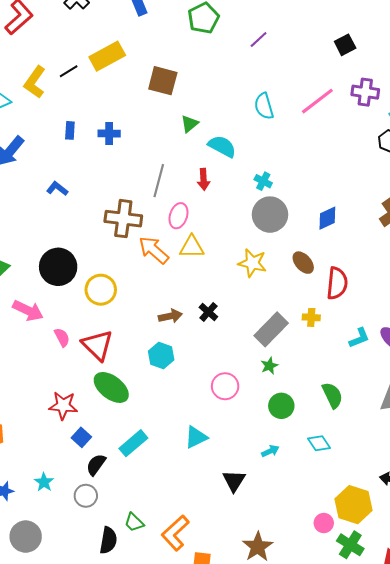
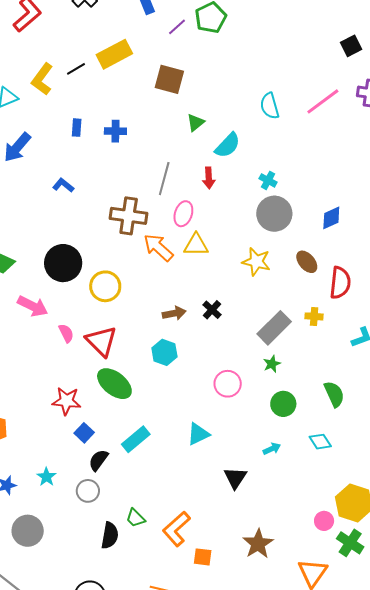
purple line: (259, 40) -> (177, 27), moved
cyan semicircle: (222, 146) -> (228, 145), turned 104

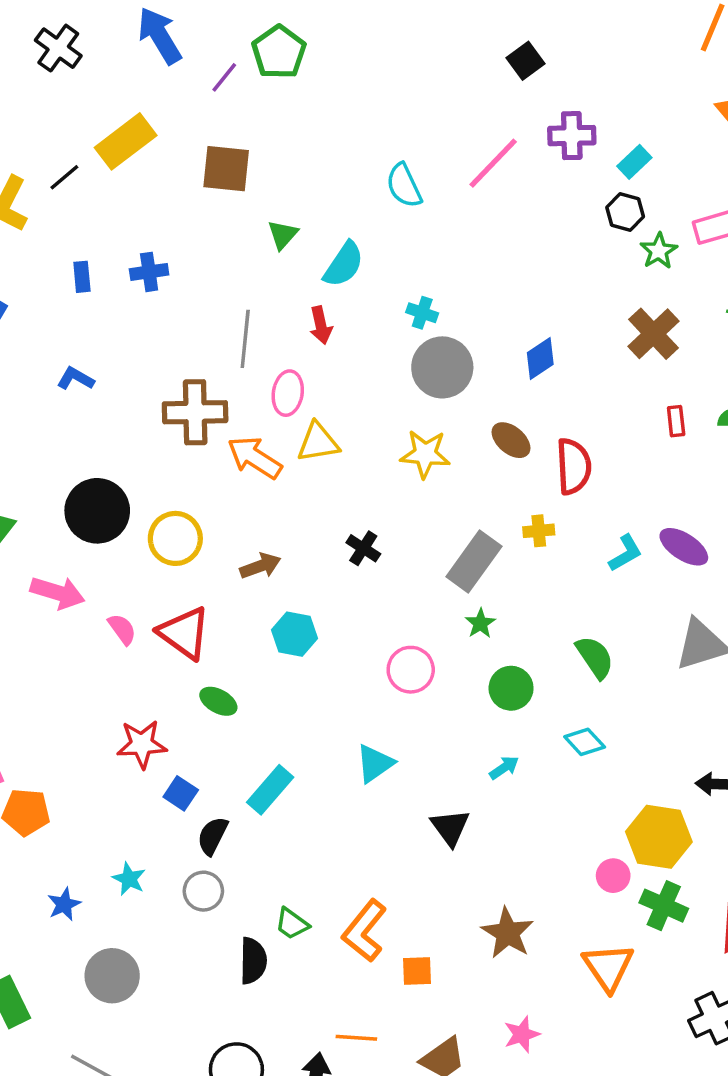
brown arrow: (174, 313) -> (260, 566), moved
green ellipse: (114, 384) -> (218, 701), size x0.6

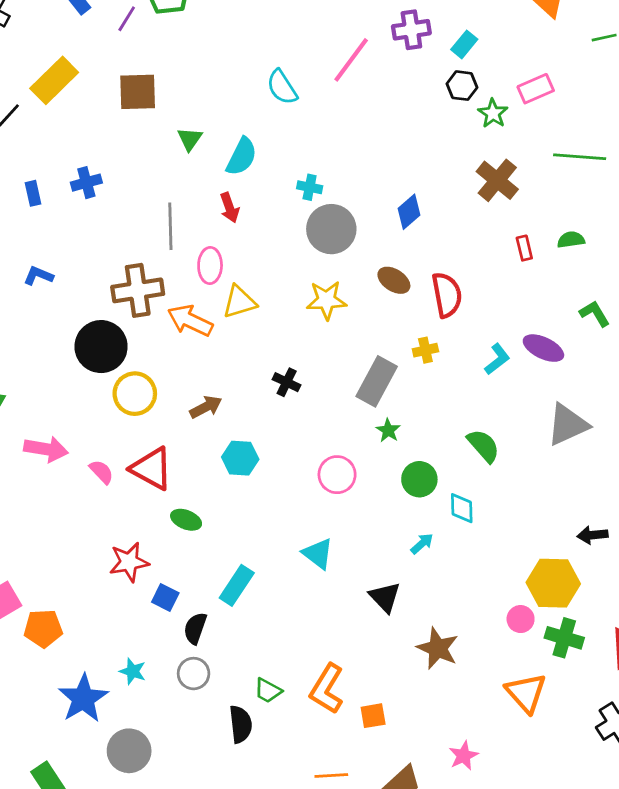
black circle: (97, 511) -> (101, 347), moved
cyan diamond: (585, 742) -> (462, 508), moved, turned 48
cyan triangle: (375, 763) -> (318, 554), turned -40
blue star: (64, 904) -> (83, 698), size x1.8
brown star: (508, 933) -> (438, 648), moved

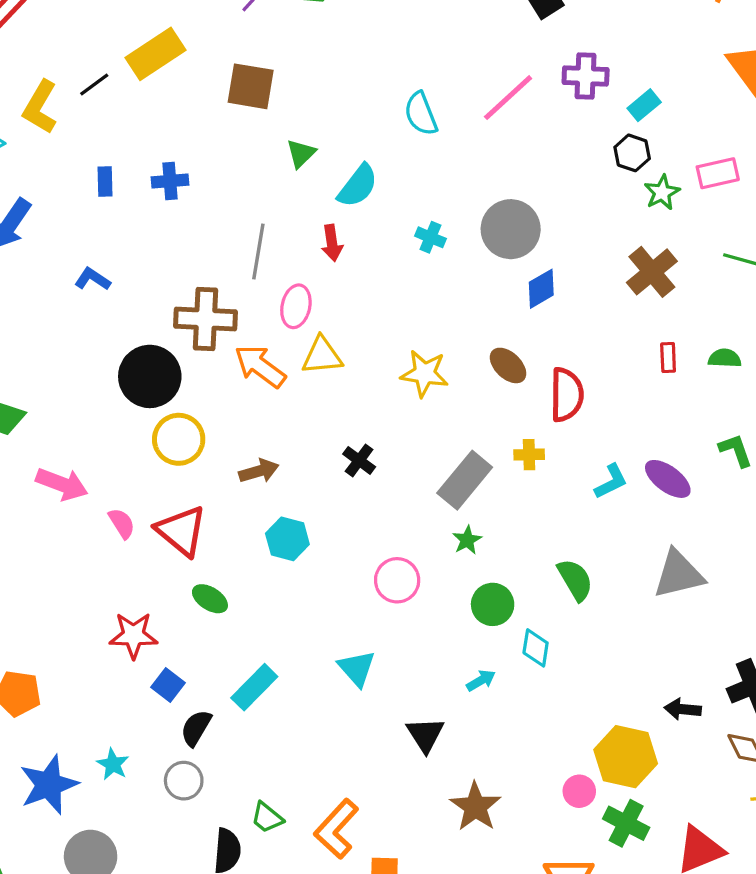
gray circle: (331, 229) -> (511, 229), moved

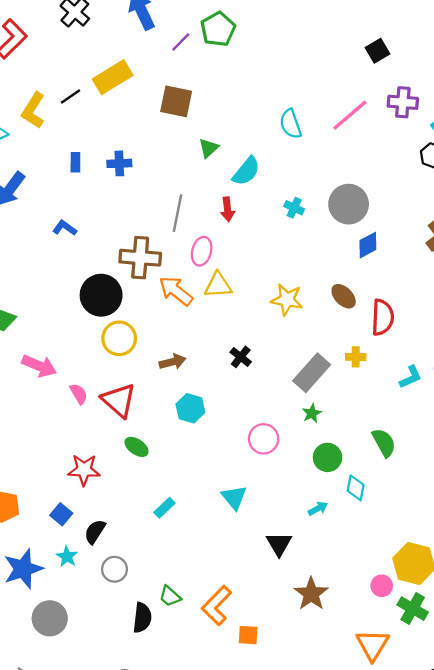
blue square: (168, 685) -> (61, 514), moved
cyan rectangle: (254, 687) -> (164, 508), size x0.7
black semicircle: (196, 728) -> (95, 532), moved

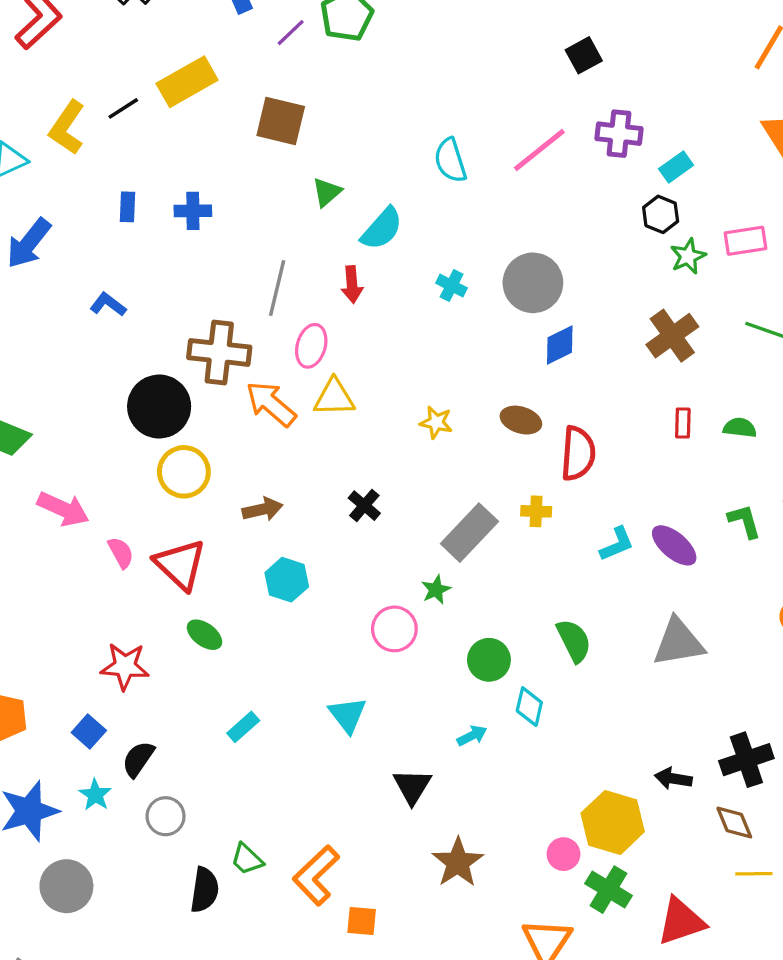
brown ellipse: (344, 296) -> (521, 420), turned -30
yellow star: (287, 300) -> (436, 422), size x0.7
green star: (312, 413) -> (436, 590), moved

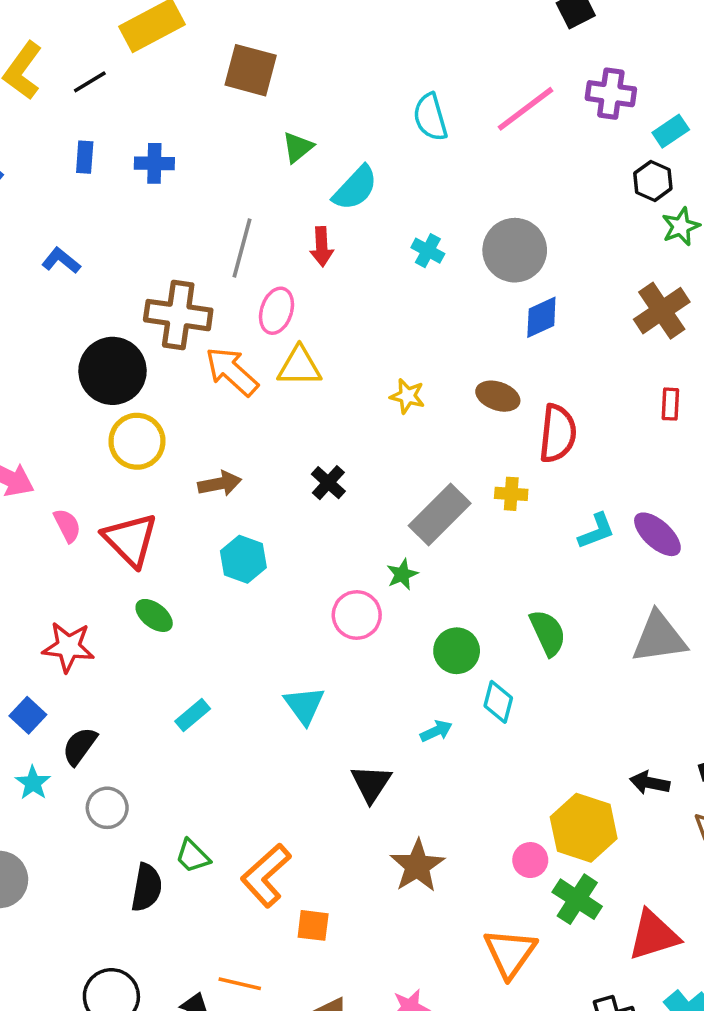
black line: (123, 108) -> (90, 82), moved

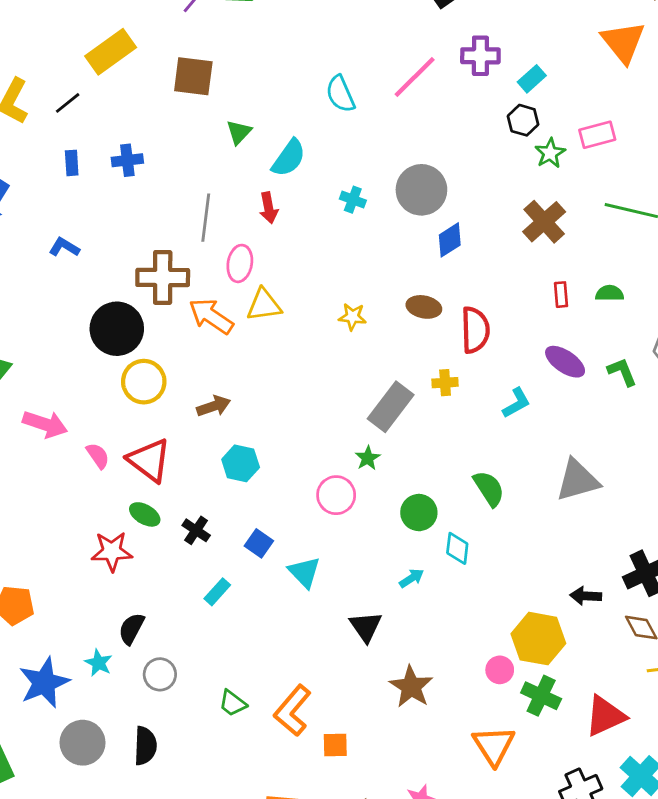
black cross: (328, 483) -> (196, 530), moved
purple ellipse: (657, 534) -> (565, 362), moved
green ellipse: (154, 615) -> (145, 514), moved
blue square: (28, 715) -> (259, 543), moved
black semicircle: (147, 888) -> (145, 746), moved

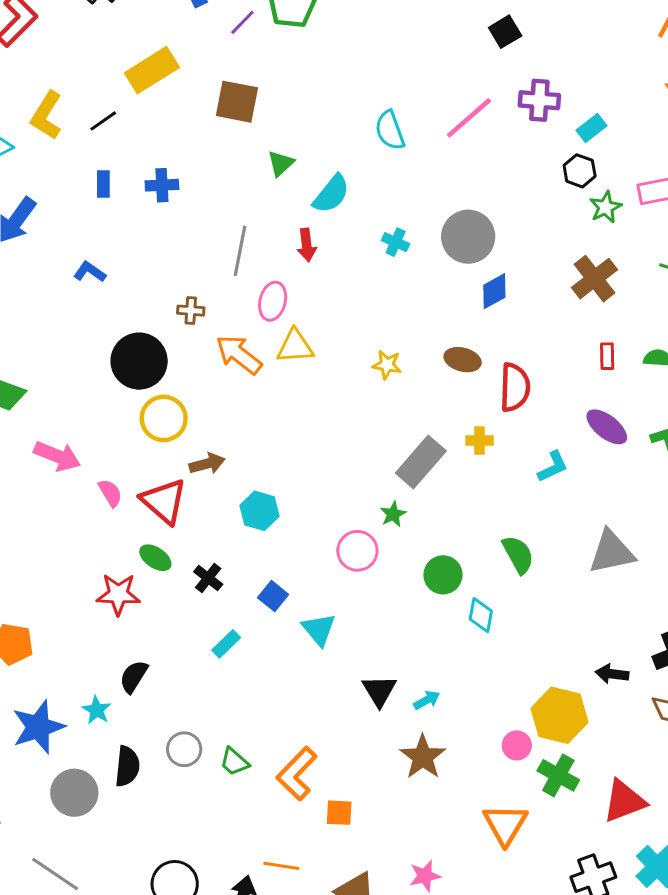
brown cross: (163, 277) -> (191, 311), size x0.5
brown arrow: (214, 406) -> (207, 464), moved
cyan arrow: (412, 578) -> (427, 700), moved
gray circle: (160, 674) -> (184, 749), moved
black semicircle: (145, 746) -> (127, 766), moved

